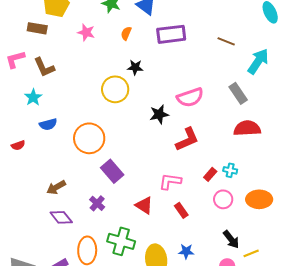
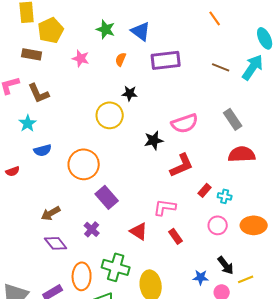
cyan arrow: (258, 61) -> (253, 67), moved
red rectangle: (210, 174) -> (205, 190), moved
blue star: (186, 251) -> (201, 277), moved

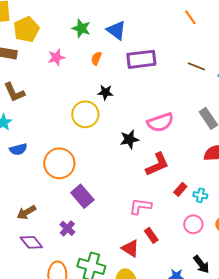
pink star: (81, 58) -> (56, 57), turned -30
red triangle: (139, 231) -> (130, 248), moved

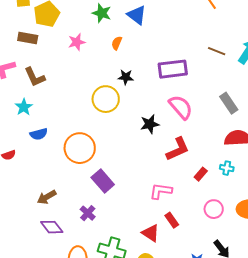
purple rectangle: (141, 59) -> (173, 69), moved
pink semicircle: (160, 122) -> (181, 107), turned -112
cyan cross: (200, 195) -> (227, 168), moved

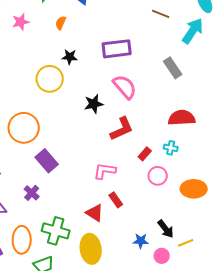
brown line: (217, 51) -> (161, 14), moved
gray rectangle: (229, 103) -> (173, 68), moved
pink circle: (214, 209) -> (158, 176), moved

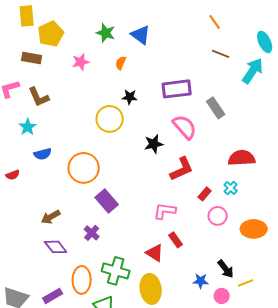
gray rectangle: (173, 68) -> (216, 108), moved
cyan cross: (171, 148) -> (231, 188), turned 32

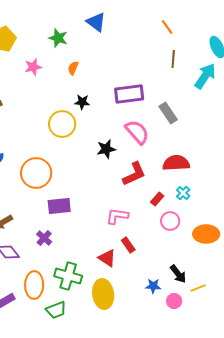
blue triangle: (141, 35) -> (96, 22), moved
brown line: (221, 54) -> (173, 59), turned 72
red semicircle: (242, 158) -> (176, 163), moved
purple rectangle: (107, 201) -> (59, 206), turned -55

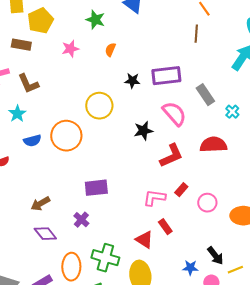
brown line: (173, 59) -> (196, 34), moved
black star: (82, 102) -> (132, 81), moved
orange circle: (36, 173) -> (66, 136), moved
cyan cross: (183, 193) -> (232, 112), moved
red rectangle: (157, 199) -> (181, 190), moved

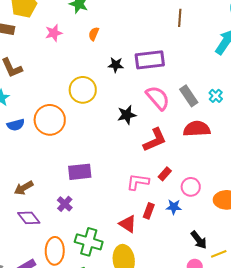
gray rectangle: (205, 95) -> (189, 96), moved
red rectangle: (165, 227) -> (149, 211), turned 56
blue star: (190, 268) -> (174, 207), moved

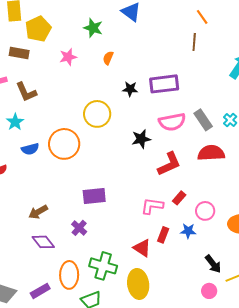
pink semicircle: (158, 98) -> (172, 122), turned 120

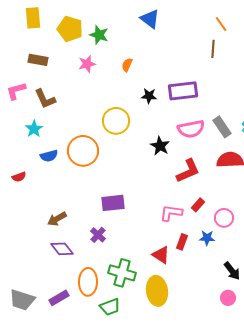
green star: (93, 28) -> (99, 35), moved
yellow pentagon: (38, 29) -> (70, 29), moved, turned -30
black star: (141, 139) -> (160, 146), turned -30

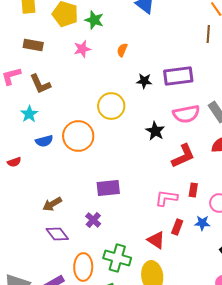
red rectangle: (198, 205) -> (193, 190), turned -32

